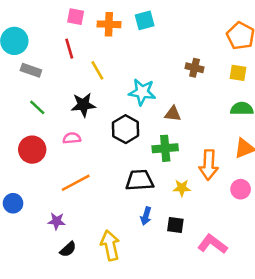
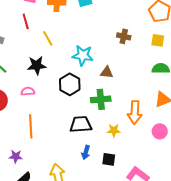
orange line: (76, 183) -> (31, 126), turned -65

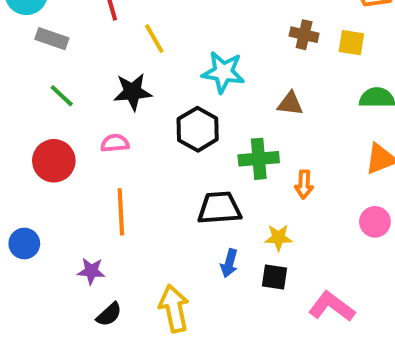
yellow square: (158, 40) -> (351, 43), moved
brown triangle: (107, 72) -> (290, 104), moved
orange arrow: (135, 112) -> (304, 184), moved, size x0.6
yellow star: (114, 130) -> (278, 238), moved

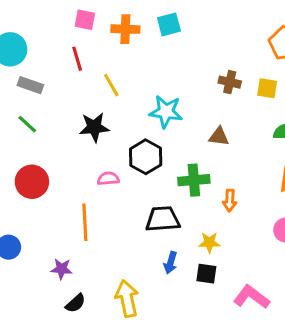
green line: (62, 96) -> (27, 124), moved
pink semicircle: (115, 143) -> (108, 179), moved

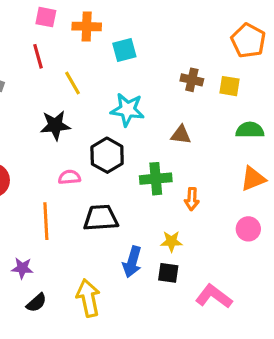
cyan square: (169, 24) -> (124, 50), moved
black trapezoid: (163, 219) -> (101, 218), moved
blue arrow: (171, 263) -> (132, 262), size x1.4

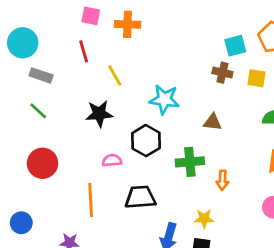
cyan square: (124, 50) -> (235, 46), moved

